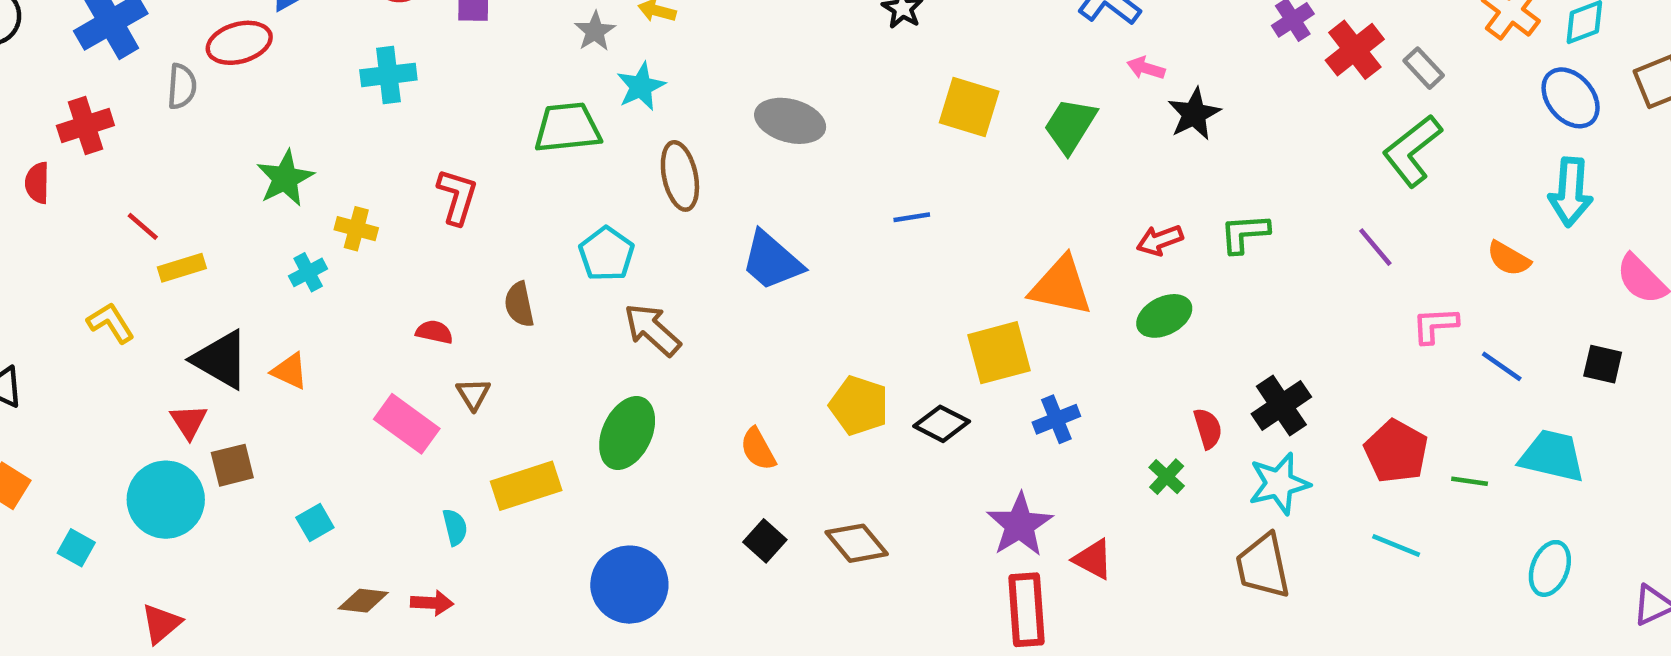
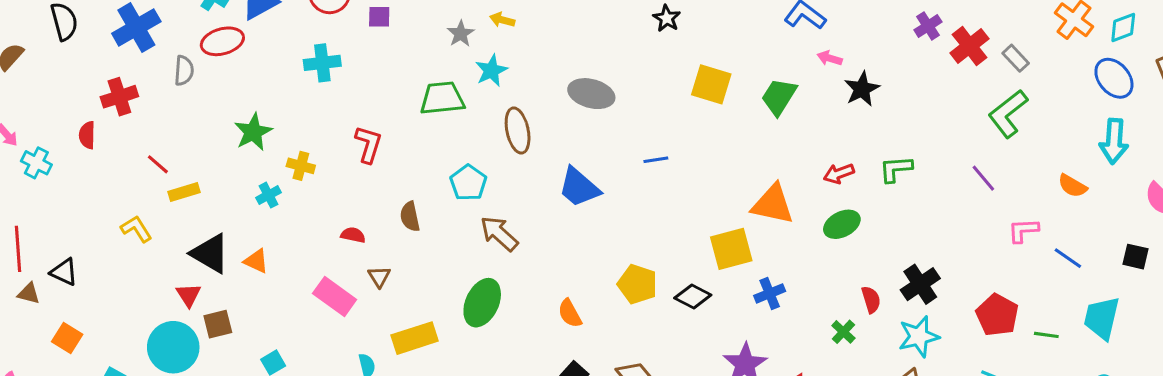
blue line: (912, 217) -> (656, 160), moved
cyan trapezoid: (1552, 456) -> (1102, 318), turned -90

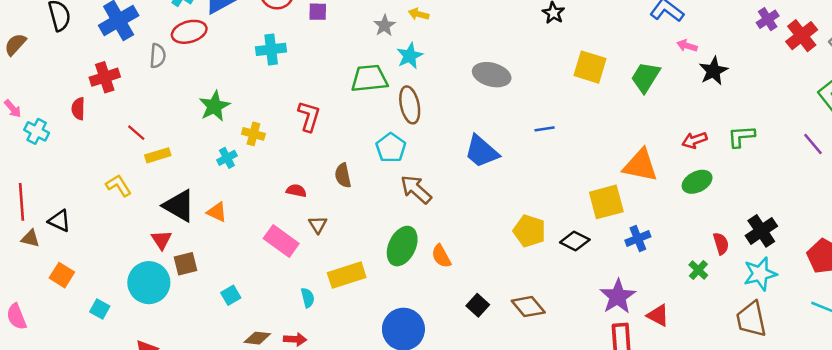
brown ellipse: (518, 130) -> (410, 105), moved
orange semicircle: (570, 313) -> (441, 256), moved

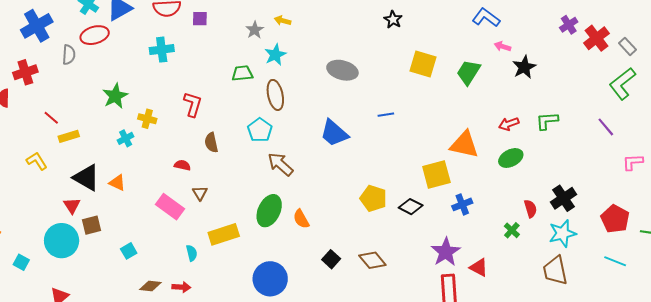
green trapezoid: (369, 78) -> (242, 73), size x0.7
brown semicircle: (343, 175) -> (211, 142), moved

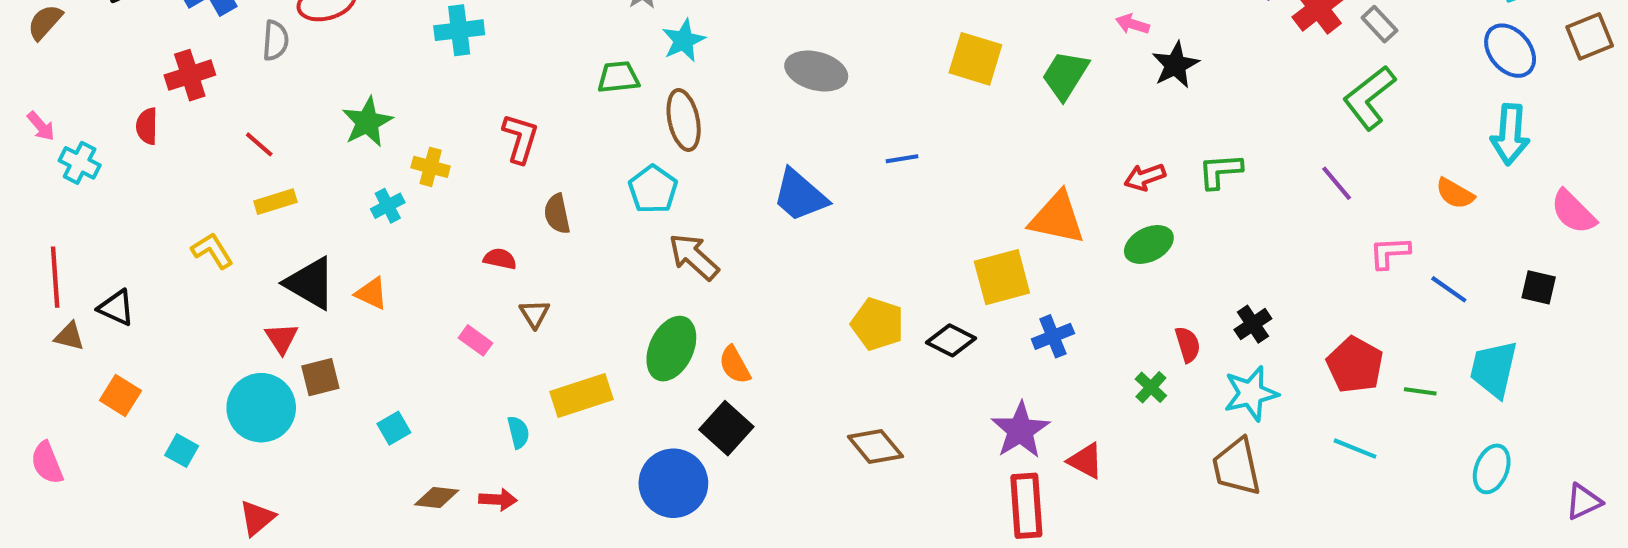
red line: (51, 118) -> (259, 144), moved
black cross: (563, 198) -> (1253, 324), size x0.7
pink rectangle: (170, 207) -> (475, 340), size x0.6
black square: (331, 259) -> (726, 428), moved, size x1.4

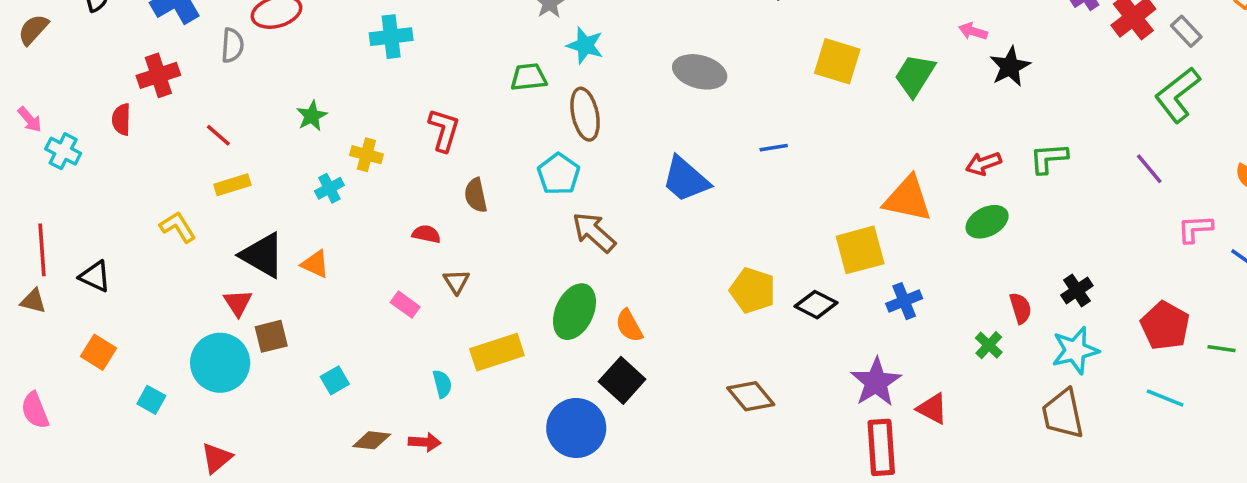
cyan star: (684, 40) -> (585, 45), turned -30
green star: (367, 122) -> (312, 116), size x0.7
brown triangle: (69, 336) -> (33, 301), moved

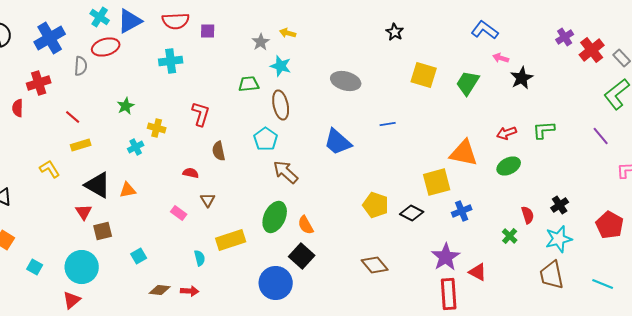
orange triangle: (315, 264) -> (128, 190), turned -36
cyan circle: (220, 363) -> (82, 267), moved
cyan line: (1165, 398) -> (603, 284), moved

